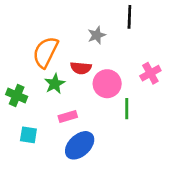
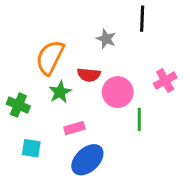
gray star: (97, 35) -> (106, 39), turned -30

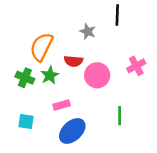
green cross: (18, 105) -> (25, 78), moved
green line: (139, 119) -> (120, 116), moved

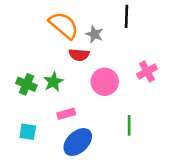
orange semicircle: (41, 47) -> (64, 25), moved, turned 104
red semicircle: (73, 61) -> (79, 55), moved

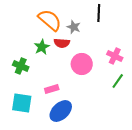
pink cross: (147, 71) -> (115, 56), turned -35
green star: (53, 82) -> (42, 47), moved
green line: (129, 125) -> (118, 81), moved, turned 35
cyan square: (28, 132) -> (22, 103), size x1.5

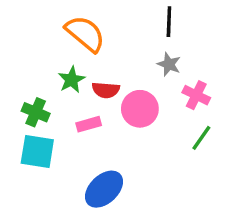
gray star: (74, 27) -> (169, 64), moved
red semicircle: (62, 43) -> (106, 90), moved
pink rectangle: (52, 89) -> (89, 124), moved
cyan square: (22, 103) -> (37, 152), moved

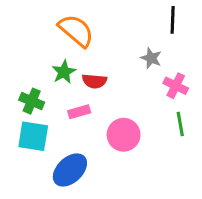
black line: (169, 22) -> (173, 20), moved
pink circle: (140, 109) -> (124, 135), moved
green line: (201, 138) -> (180, 124), turned -45
blue ellipse: (104, 189) -> (70, 170), moved

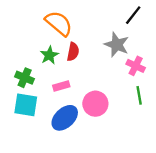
black line: (173, 20) -> (133, 15), turned 36
gray star: (151, 58) -> (117, 45), size x1.5
red semicircle: (94, 81) -> (73, 52), moved, turned -84
blue ellipse: (70, 170) -> (65, 118), moved

